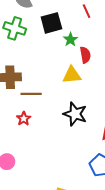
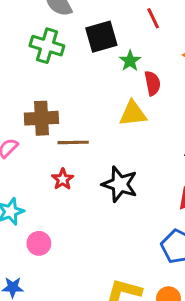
black star: (75, 114) -> (120, 184), moved

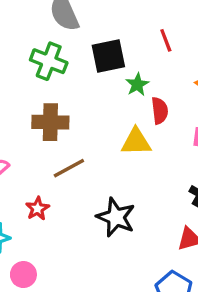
brown cross: (41, 118) -> (50, 122), moved
brown line: (73, 142) -> (69, 168), turned -32
red star: (63, 179) -> (37, 209), moved

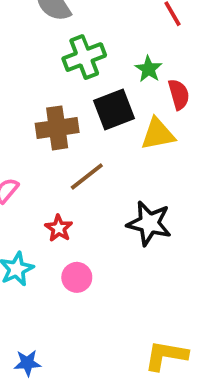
black square: (108, 56) -> (114, 109), moved
green cross: (49, 61) -> (84, 57), moved, turned -33
pink circle: (23, 275) -> (77, 277), moved

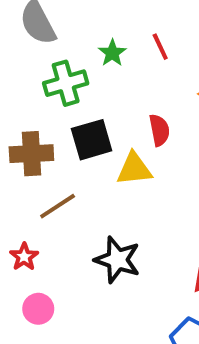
green star: (148, 69) -> (112, 53), moved

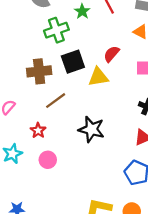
red semicircle: (159, 130) -> (111, 54), turned -126

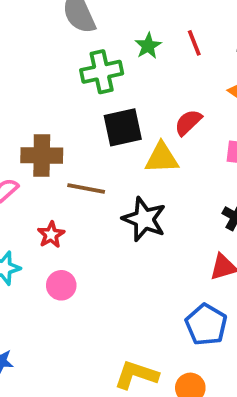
brown cross: (39, 71) -> (42, 155), moved
brown line: (56, 101) -> (86, 189), turned 40
black star: (91, 129) -> (144, 219), moved

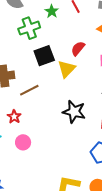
yellow triangle: (162, 158) -> (67, 69), turned -36
brown line: (86, 189) -> (29, 90), turned -30
black star: (144, 219) -> (74, 112), moved

